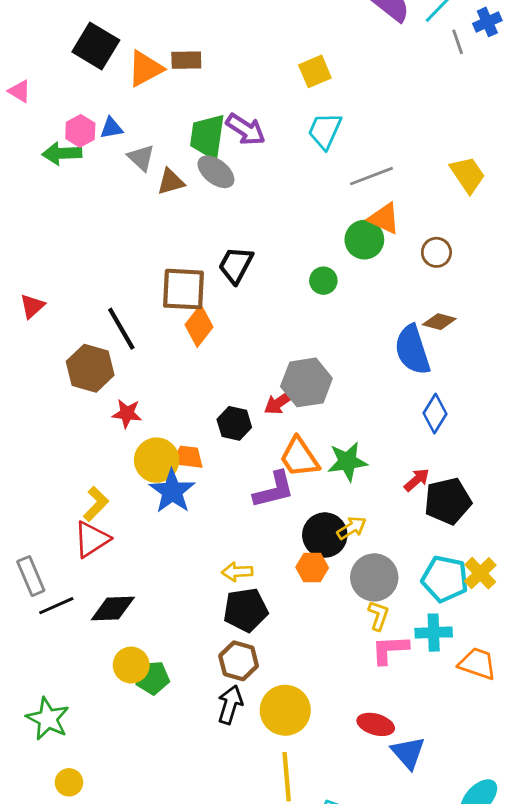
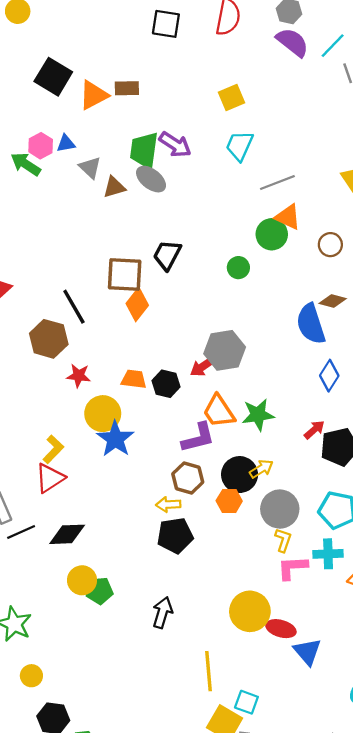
green arrow: (62, 153) -> (26, 164), turned 36
orange trapezoid: (188, 457) -> (134, 379), moved
brown hexagon: (239, 661) -> (188, 478), moved
yellow circle: (285, 710) -> (250, 611), moved

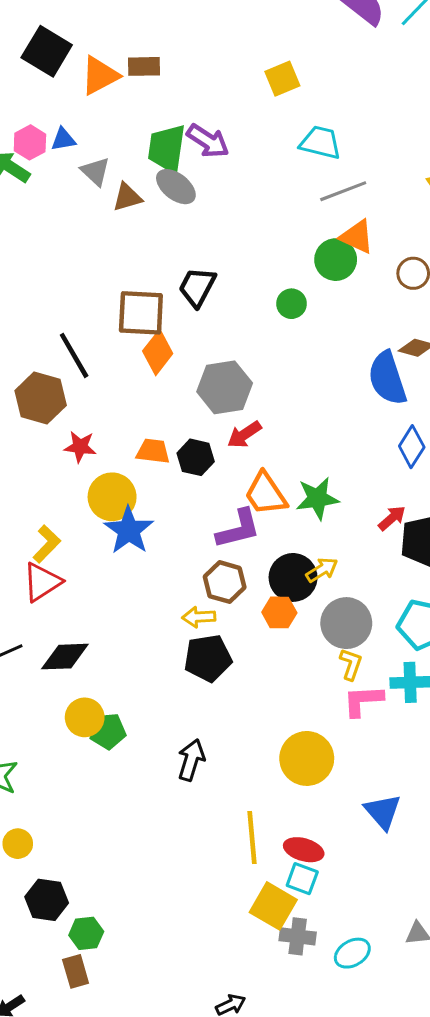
cyan trapezoid: (240, 146) -> (320, 142), moved, turned 80
gray hexagon: (225, 350) -> (225, 387), moved
red ellipse: (281, 629) -> (304, 850), moved

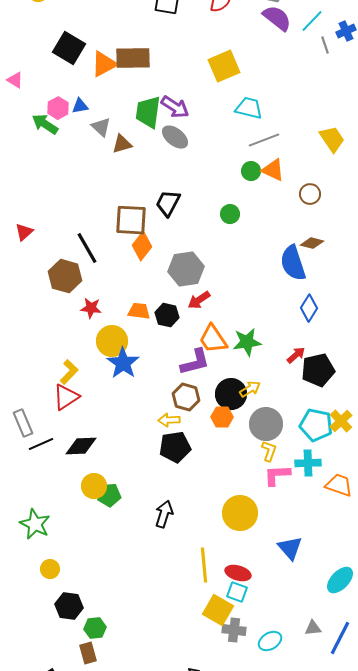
brown rectangle: (144, 66) -> (133, 58), size x1.6
yellow square: (282, 79) -> (224, 66), size x1.4
gray ellipse: (176, 187) -> (175, 137), moved
green circle: (336, 260) -> (251, 171), moved, size x0.7

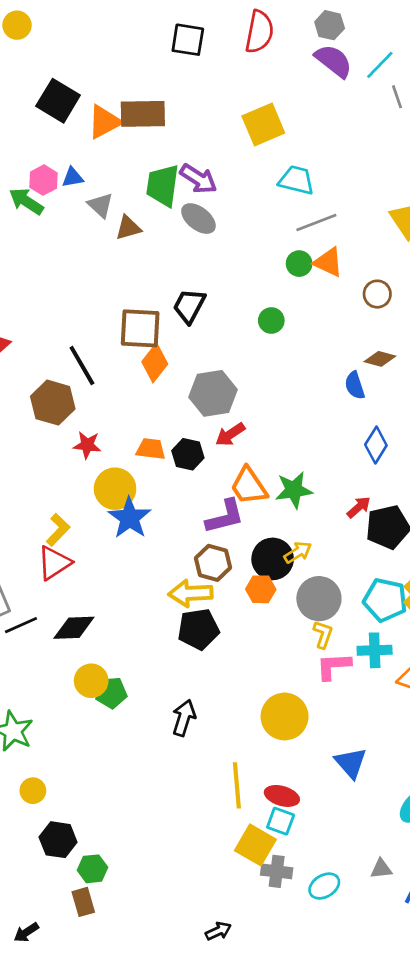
blue semicircle: (293, 263) -> (355, 385), size x0.6
yellow arrow: (169, 420) -> (190, 593), size x1.5

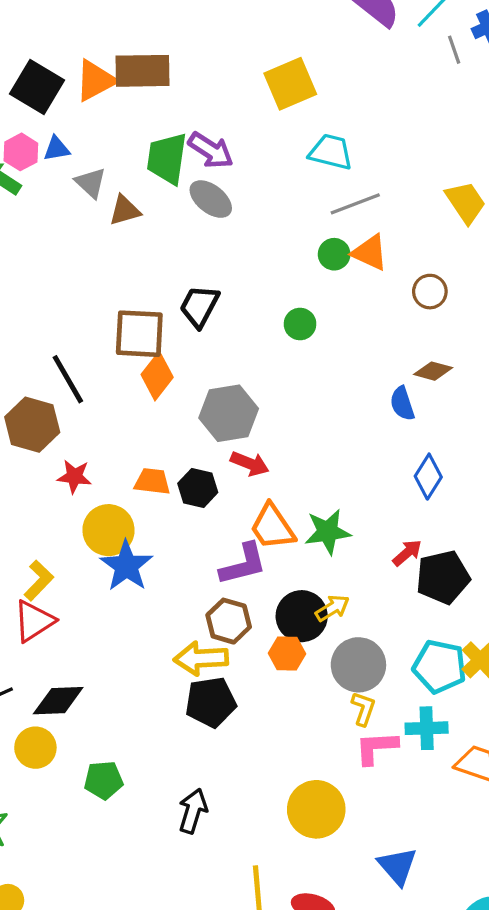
black square: (58, 101) -> (37, 87), moved
red arrow: (230, 434) -> (250, 464), turned -124
yellow circle: (91, 681) -> (35, 748), moved

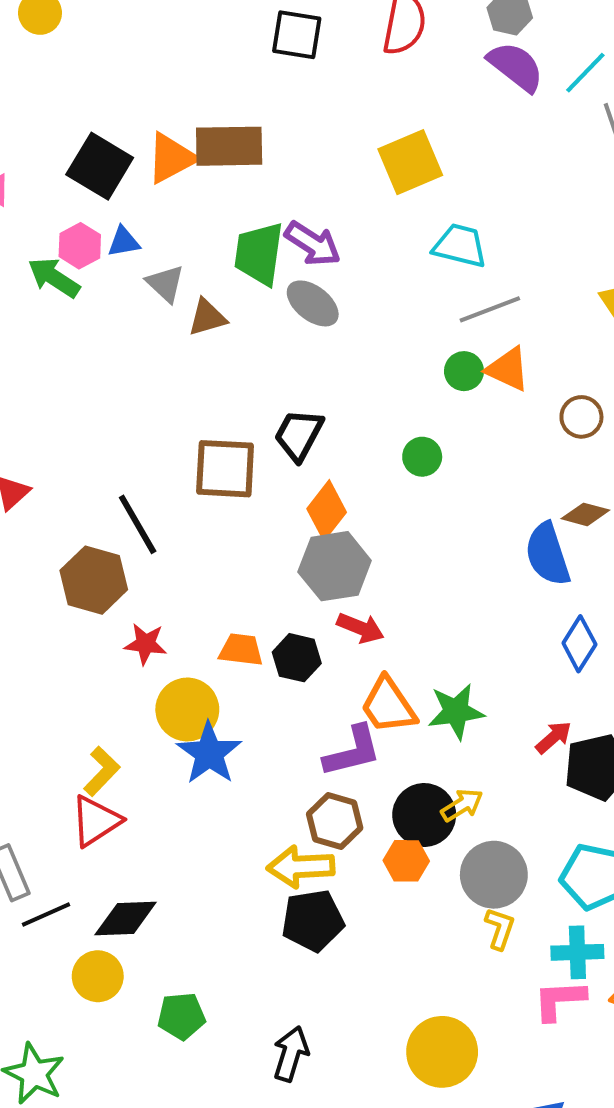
orange diamond: (157, 376) -> (327, 510), moved
blue semicircle: (402, 404) -> (548, 554), size x1.5
pink L-shape: (376, 748) -> (560, 1000), moved

